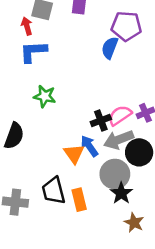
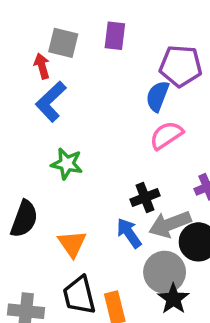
blue L-shape: (33, 52) -> (51, 102), turned -40
pink semicircle: (120, 115) -> (166, 135), moved
orange triangle: (74, 154) -> (72, 244), moved

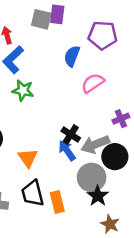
gray square: (63, 43) -> (41, 19), moved
blue semicircle: (157, 96) -> (72, 56), moved
green star: (67, 164) -> (23, 90), moved
black cross: (145, 197) -> (71, 135), moved, turned -36

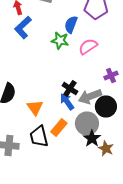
green star: (23, 90) -> (60, 40), moved
orange rectangle: (57, 202) -> (59, 128), moved, turned 54
brown star: (110, 224) -> (106, 148), moved

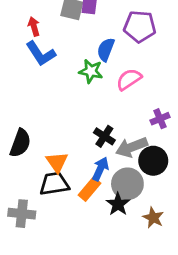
blue L-shape: (23, 28) -> (41, 54), turned -80
blue arrow: (67, 102) -> (100, 169), moved, turned 60
black trapezoid: (39, 136) -> (54, 184), moved, turned 95
black star: (92, 138) -> (118, 204), moved

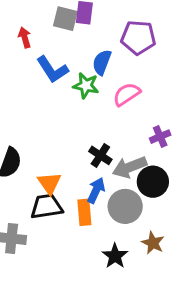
blue L-shape: (41, 54) -> (52, 70), moved
orange rectangle: (90, 189) -> (84, 212), turned -45
black star: (118, 204) -> (115, 256), moved

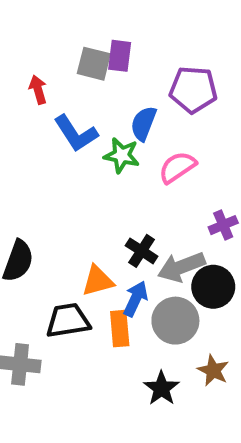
orange triangle: (49, 183) -> (98, 281), moved, turned 50

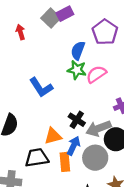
purple rectangle: (120, 56) -> (65, 14), turned 56
gray square: (94, 64) -> (51, 18), turned 30
purple pentagon: (193, 90) -> (105, 32), turned 30
blue L-shape: (76, 133) -> (41, 87), moved
green star: (122, 155) -> (77, 70), moved

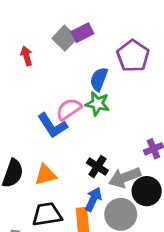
pink semicircle: (96, 74) -> (69, 109), moved
orange triangle: (53, 136) -> (46, 175), moved

